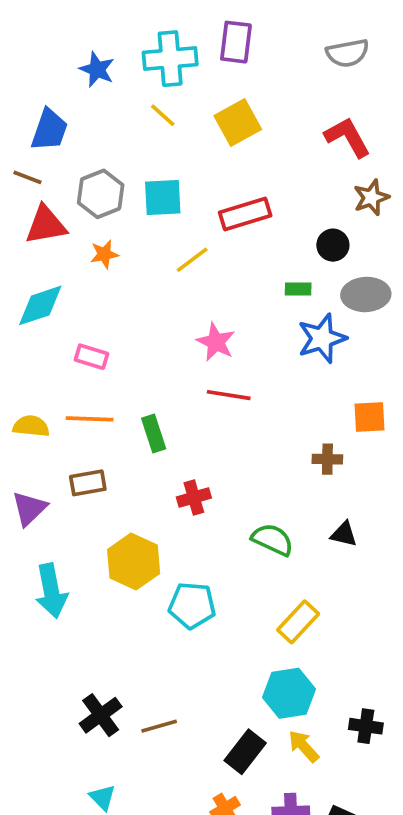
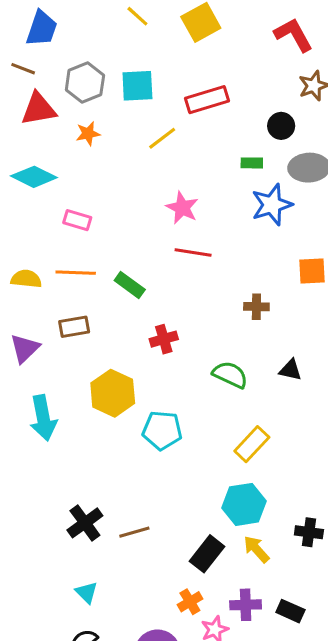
cyan diamond: (40, 305) -> (34, 177), turned 45
green rectangle: (154, 433) -> (130, 285), turned -36
brown cross: (327, 459) -> (256, 307), moved

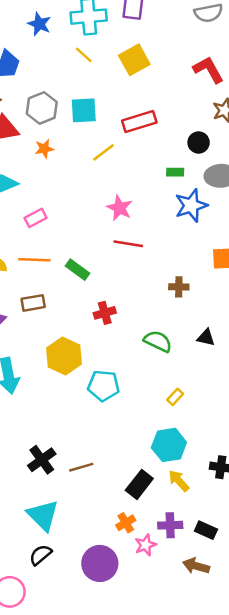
pink rectangle: (77, 220) -> (36, 218), turned -45
yellow rectangle: (252, 444) -> (175, 397), size x0.6
cyan triangle: (86, 592) -> (43, 515), size x1.8

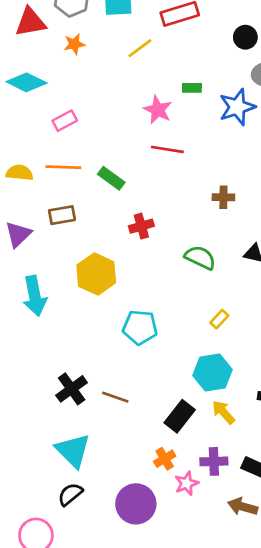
green rectangle: (175, 172) -> (192, 88), moved
cyan pentagon: (103, 386) -> (140, 327), moved
brown line: (81, 467) -> (115, 397), turned 35

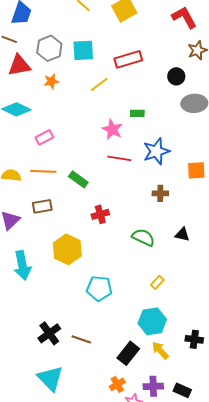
blue star: (237, 107) -> (156, 151), moved

